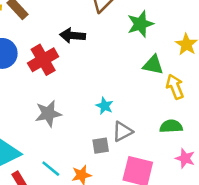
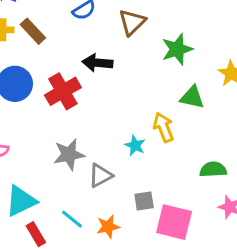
yellow arrow: (175, 87) -> (164, 127), moved
gray triangle: (122, 131) -> (100, 175), moved
gray square: (101, 146) -> (144, 201), moved

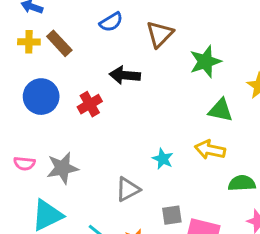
red cross: (63, 91) -> (90, 104), size x0.7
yellow arrow: (164, 127) -> (210, 150), moved, turned -56
gray star: (69, 154) -> (62, 168), moved

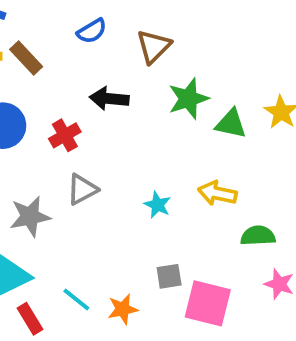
green star: (205, 62) -> (188, 99), moved
green triangle: (221, 110) -> (231, 124), moved
gray triangle: (128, 189) -> (82, 189), moved

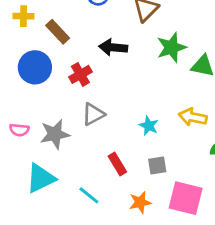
brown rectangle: (26, 58) -> (58, 32), moved
gray square: (169, 276) -> (157, 165), moved
orange star: (123, 309) -> (140, 202), moved
red rectangle: (30, 319) -> (117, 164), moved

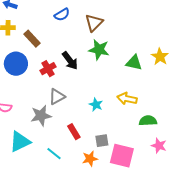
black arrow: (113, 47) -> (70, 61), moved, turned -132
green star: (171, 47) -> (99, 50), moved, turned 30
gray star: (55, 134) -> (41, 116), moved
gray square: (157, 165) -> (102, 141), moved

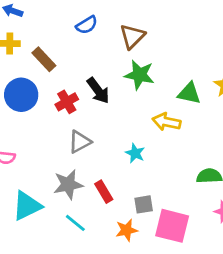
yellow arrow: (127, 99) -> (166, 122), moved
gray star: (41, 116) -> (68, 185), moved

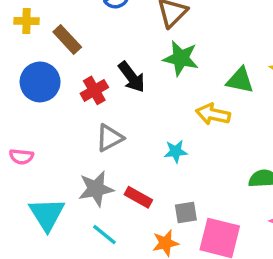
cyan star: (135, 153) -> (176, 151), turned -30
red rectangle: (104, 192) -> (138, 197), turned -30
cyan triangle: (27, 206) -> (47, 214), turned -36

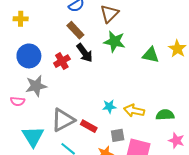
brown rectangle: (67, 40) -> (75, 30), moved
yellow arrow: (213, 114) -> (134, 111), moved
gray triangle: (110, 138) -> (63, 120), moved, size x1.4
cyan star: (176, 151) -> (109, 106), moved
gray star: (96, 189) -> (36, 86), moved

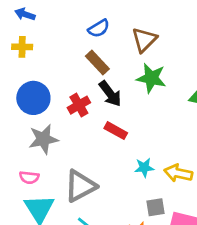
pink semicircle: (18, 101) -> (29, 177), moved
red rectangle: (89, 126) -> (116, 131), moved

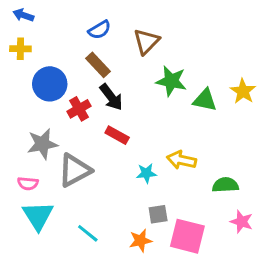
green star: (151, 78) -> (171, 81), moved
blue circle: (33, 98) -> (50, 84), moved
yellow arrow: (178, 173) -> (181, 160), moved
gray triangle: (80, 186) -> (75, 170), moved

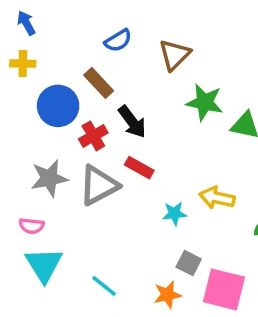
blue arrow: (23, 15) -> (26, 23), turned 42
brown rectangle: (98, 65) -> (99, 83), moved
gray triangle: (75, 170) -> (99, 185), moved
gray square: (158, 214) -> (189, 263), turned 36

